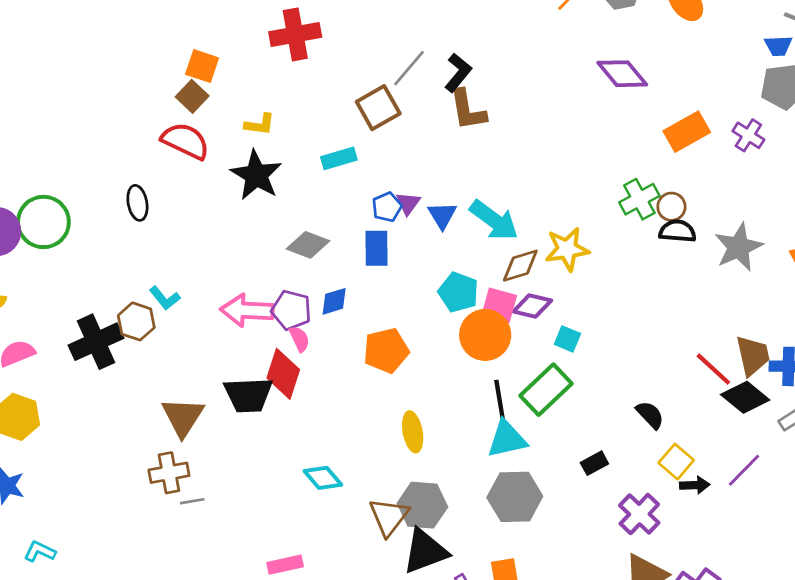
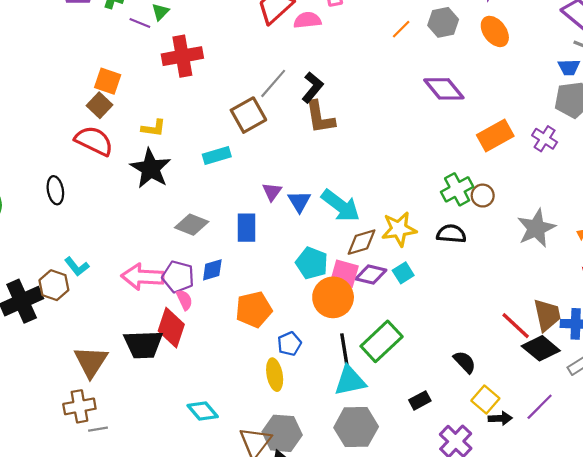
blue pentagon: (387, 207) -> (289, 344), moved
black semicircle: (677, 231) -> (451, 234), moved
cyan square: (567, 339) -> (403, 273), moved, turned 35

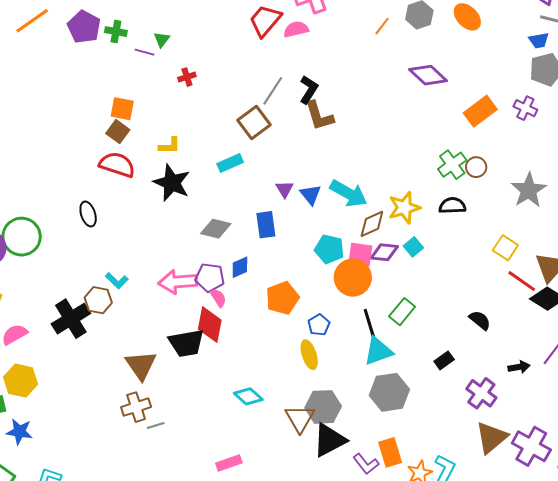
red cross: (182, 56) -> (187, 77), size x0.5
green rectangle: (382, 341) -> (402, 312), size x0.7
yellow square: (485, 400) -> (505, 248), moved

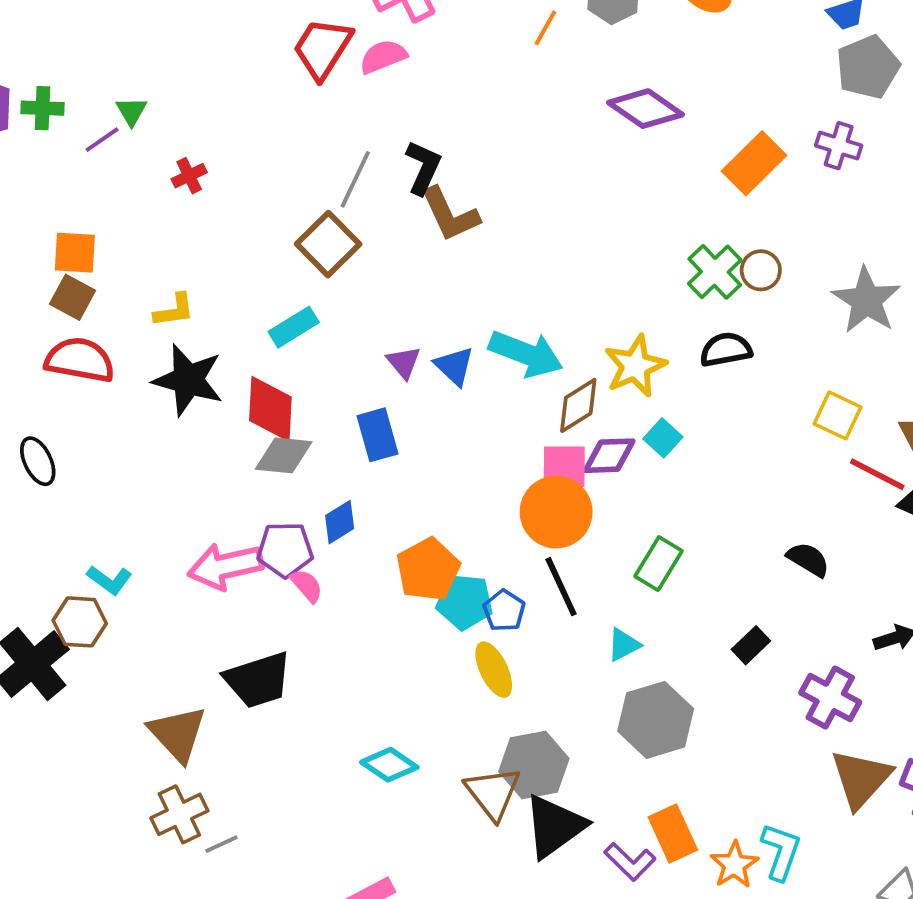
purple line: (144, 52) -> (102, 140), turned -42
cyan pentagon: (329, 249) -> (465, 602), moved
red diamond: (210, 325) -> (270, 409), moved
black line: (370, 325) -> (561, 587), moved
cyan triangle: (378, 351) -> (624, 645), size x0.6

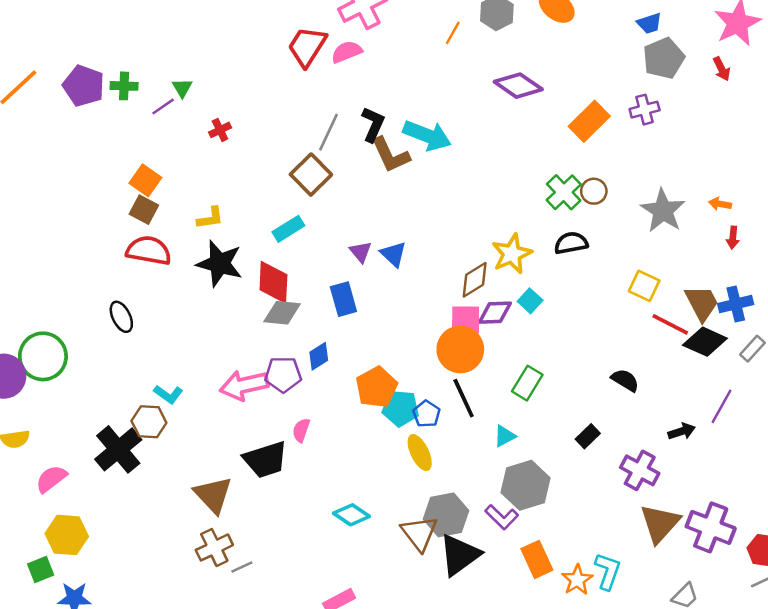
purple cross: (839, 146) -> (645, 110), turned -32
orange square: (75, 253) -> (145, 180), turned 32
cyan arrow: (526, 354) -> (427, 135), moved
pink semicircle: (307, 586) -> (301, 430), moved, turned -120
purple L-shape: (630, 862) -> (502, 517), moved

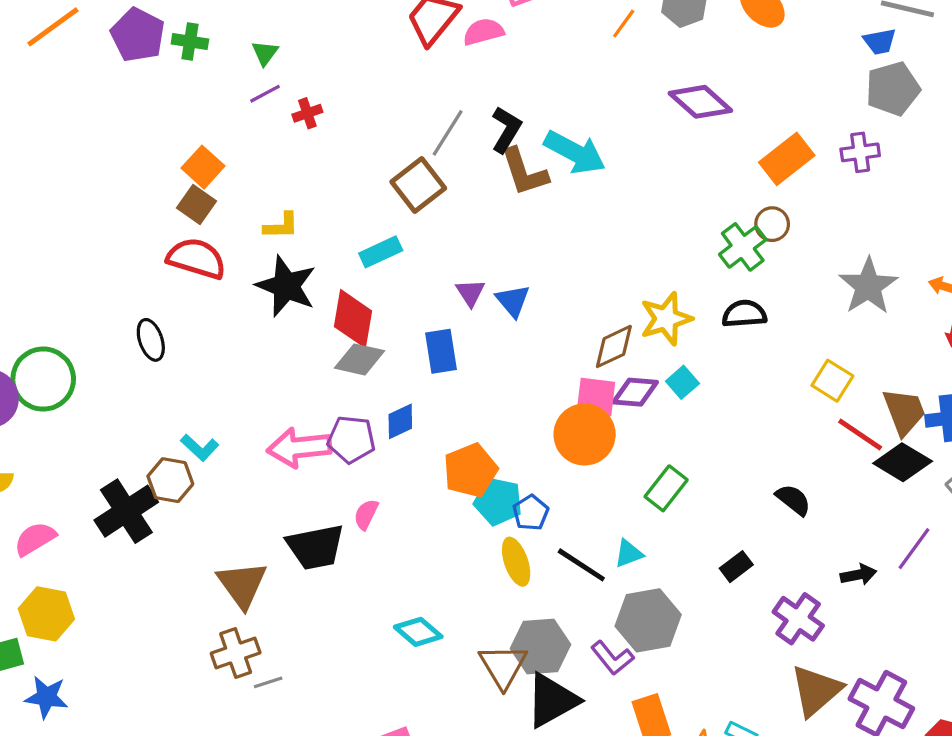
purple line: (163, 107) -> (265, 94), moved
brown circle: (594, 191) -> (772, 224), moved
black line: (464, 398) -> (581, 565), moved, turned -39

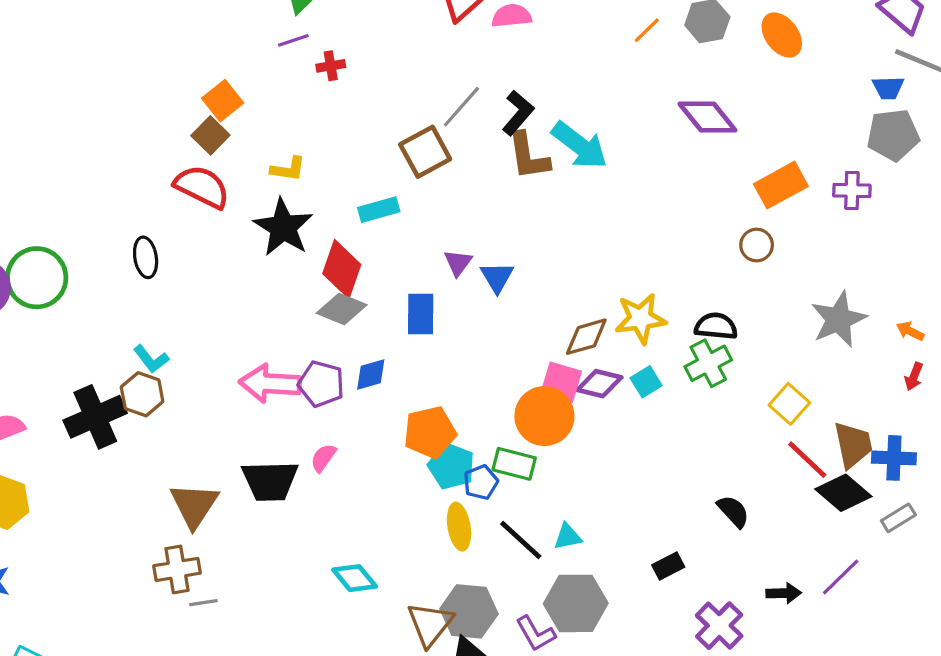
green cross: (743, 247) -> (708, 363), moved
cyan L-shape: (200, 448) -> (151, 359), moved
green rectangle: (666, 488) -> (514, 464), moved, turned 57

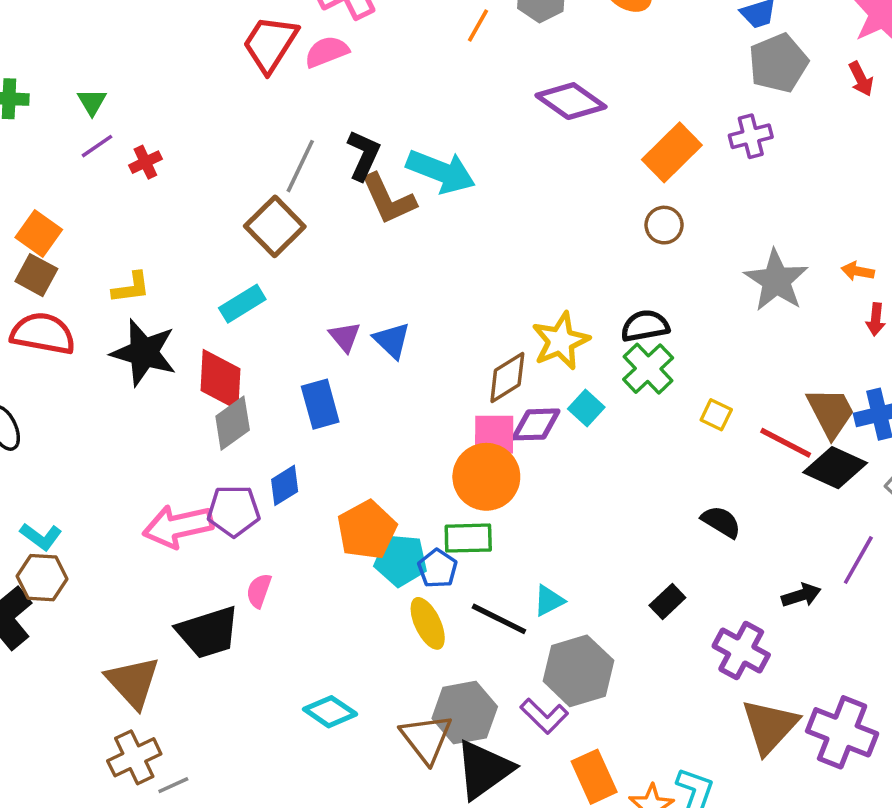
gray diamond: (342, 309) -> (233, 423), turned -42
yellow square: (789, 404) -> (716, 415), moved, size x0.7

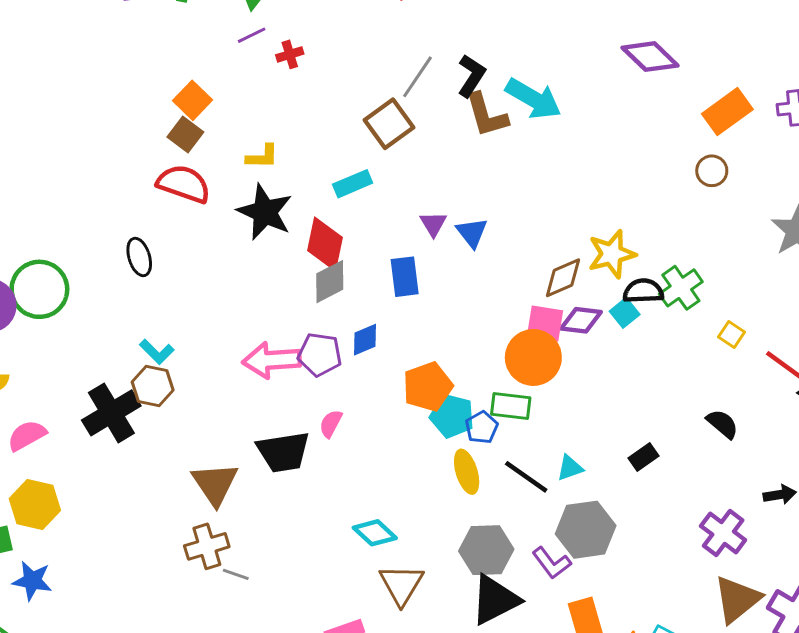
black semicircle: (645, 326) -> (643, 291), moved
black rectangle: (667, 601) -> (643, 457), moved
brown triangle: (426, 738) -> (401, 585), moved
gray line: (173, 785) -> (236, 574), turned 35

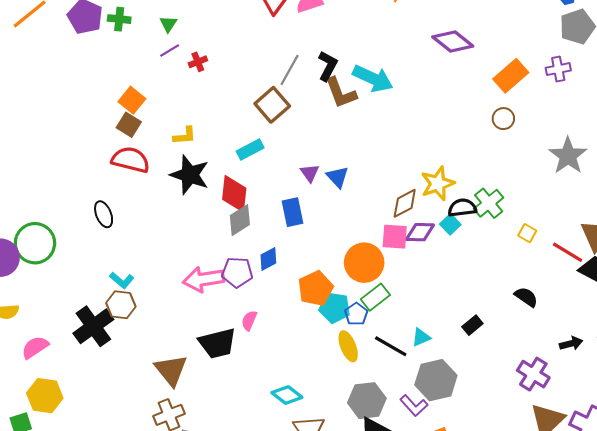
orange circle: (533, 357) -> (364, 263), moved
green rectangle: (511, 406) -> (375, 297), turned -40

